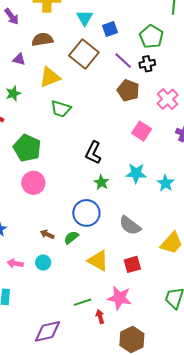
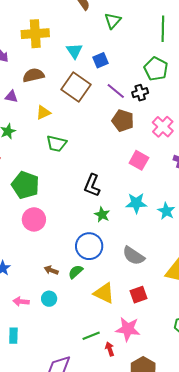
green pentagon: (151, 37) -> (156, 69), moved
yellow triangle: (50, 77) -> (43, 113), size x0.7

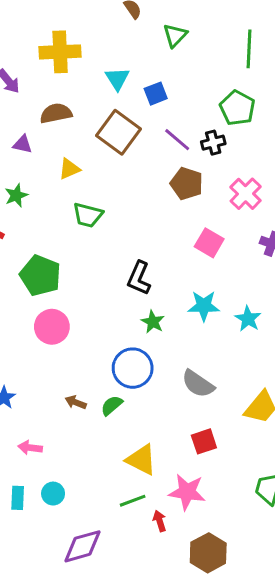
yellow triangle: (104, 293) -> (141, 460), moved
cyan circle: (49, 299) -> (53, 494), moved

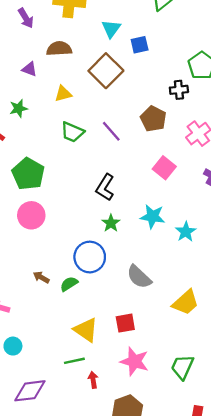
purple line: (177, 140) -> (111, 131), moved
red square: (204, 441) -> (125, 323), moved
pink star: (187, 492) -> (134, 361), moved

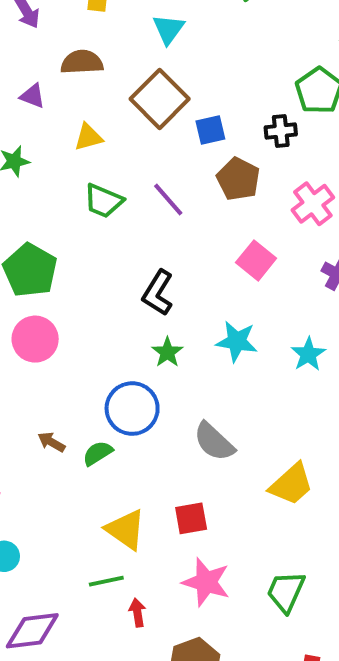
blue square: (140, 45) -> (210, 130), moved
cyan star: (186, 232) -> (308, 354), moved

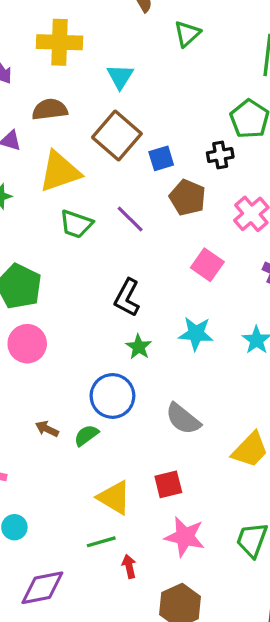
yellow triangle: (88, 137) -> (60, 172), size x1.8

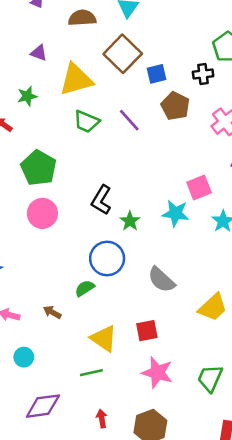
brown semicircle: (50, 109) -> (82, 18), moved
pink square: (207, 265) -> (199, 188), moved, turned 30
black L-shape: (127, 298) -> (101, 200), moved
brown arrow: (47, 429) -> (52, 312), moved
red arrow: (129, 566) -> (102, 418), moved

